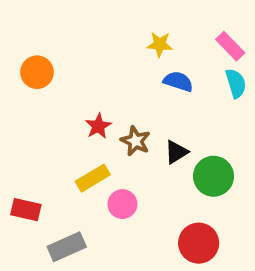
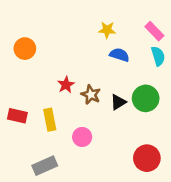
green circle: (213, 176) -> (146, 98), moved
yellow rectangle: (93, 178) -> (50, 120), moved, turned -70
red rectangle: (26, 210) -> (17, 116), moved
red circle: (199, 243) -> (147, 158), moved

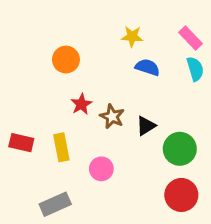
orange circle: (25, 49) -> (66, 60), moved
green circle: (146, 98) -> (180, 149), moved

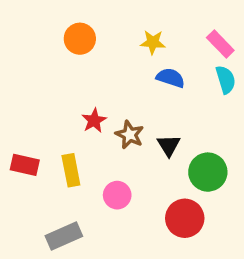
orange circle: (66, 60) -> (80, 39), moved
black triangle: (146, 126) -> (169, 145), turned -30
red circle: (181, 195) -> (185, 218), moved

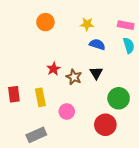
pink rectangle: (220, 44) -> (126, 25), turned -35
black triangle: (169, 145) -> (96, 73), moved
red rectangle: (25, 165) -> (14, 94), turned 70

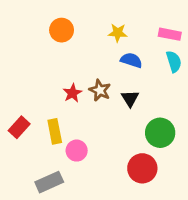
brown star: (74, 77) -> (100, 90), moved
red rectangle: (14, 94) -> (19, 127), turned 49
pink circle: (67, 112) -> (77, 151), moved

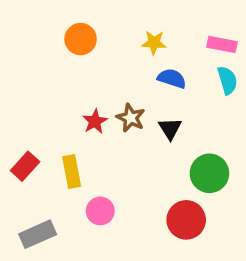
pink circle: (77, 151) -> (100, 211), moved
gray rectangle: (49, 182) -> (38, 234), moved

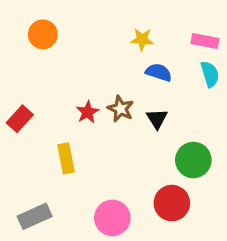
orange circle: (81, 39) -> (43, 34), moved
red rectangle: (25, 166) -> (20, 119), moved
pink circle: (100, 211) -> (112, 218), moved, size x1.4

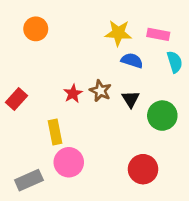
yellow star: (142, 39) -> (118, 33), size x1.4
pink rectangle: (205, 41) -> (158, 34), moved
green circle: (193, 160) -> (162, 116), moved
pink circle: (112, 218) -> (69, 162), moved

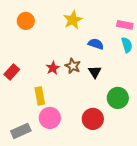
yellow star: (118, 33) -> (73, 20), moved, turned -30
pink rectangle: (158, 34) -> (125, 25), moved
green circle: (162, 116) -> (118, 98), moved
red circle: (143, 169) -> (93, 119), moved

